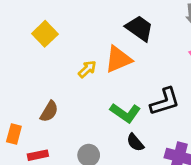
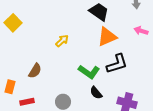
yellow square: (45, 34) -> (13, 23), moved
orange triangle: (118, 59) -> (107, 37), moved

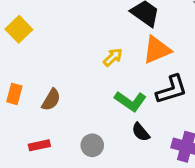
yellow arrow: (62, 41) -> (113, 57), moved
orange rectangle: (10, 87) -> (14, 94), moved

